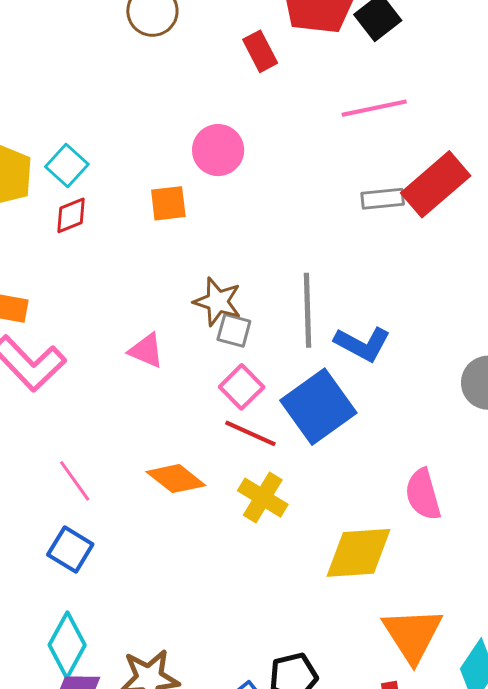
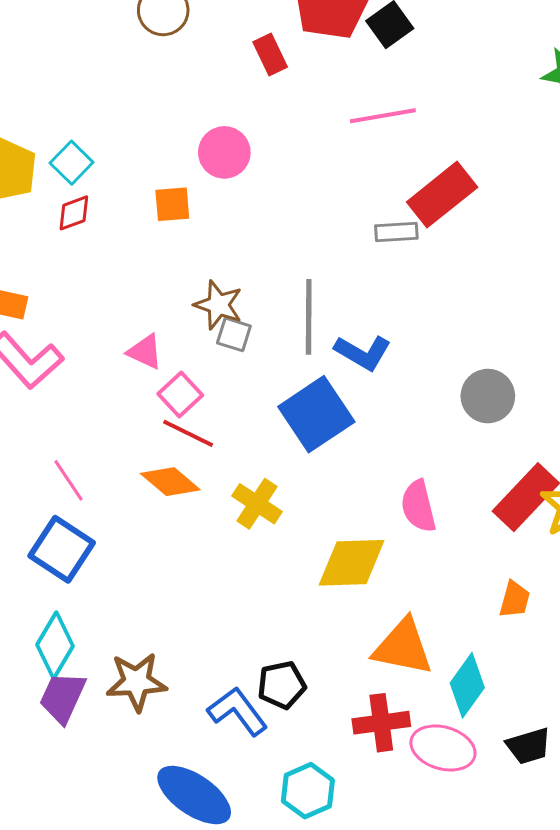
gray rectangle: (383, 199) -> (396, 232), moved
pink square: (242, 387) -> (180, 394), moved
red line: (250, 433) -> (188, 433), moved
blue square: (70, 550) -> (62, 549), size x1.4
orange triangle: (412, 635) -> (403, 647), turned -48

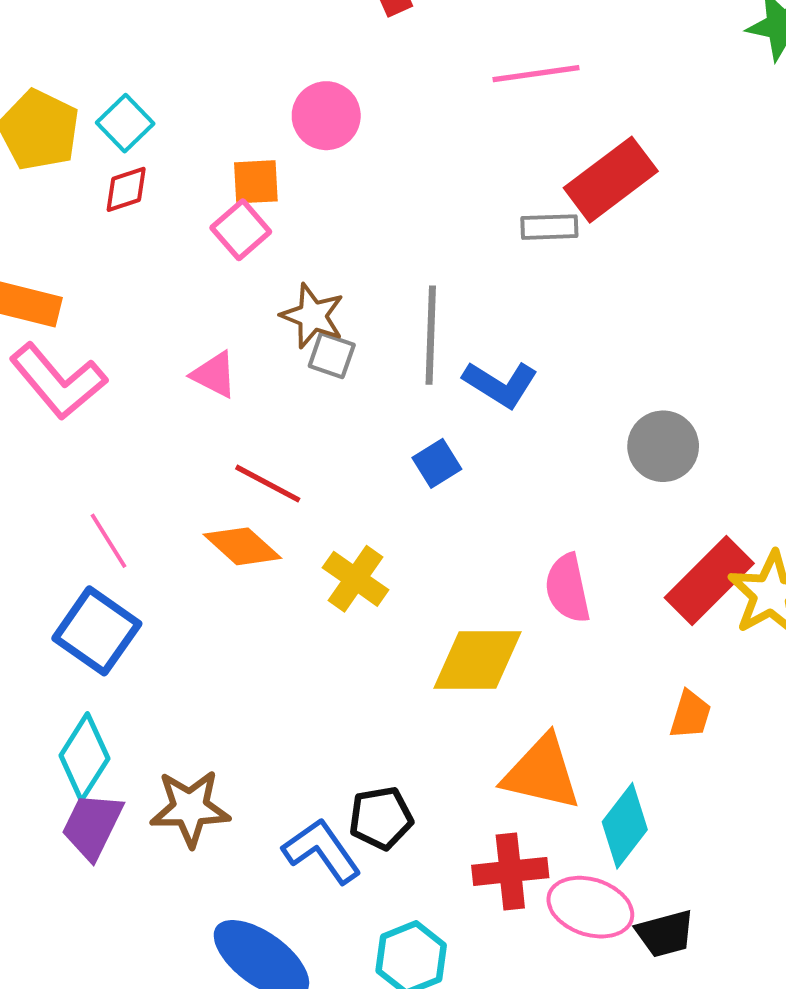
pink square: (180, 394) -> (241, 230), moved
blue square: (316, 414) -> (437, 463), size x0.5
black trapezoid: (529, 746) -> (665, 934), moved

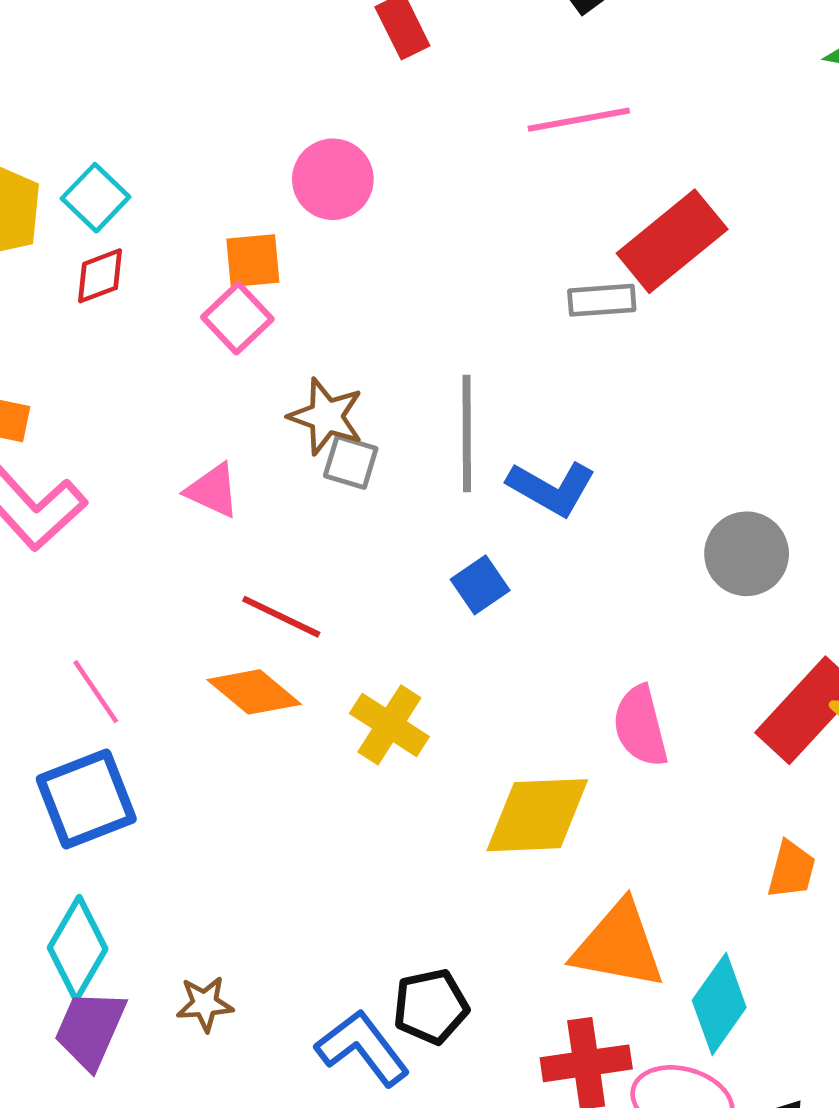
blue square: (97, 631) -> (86, 799), turned 36
brown star: (190, 808) -> (205, 1004), size x0.6

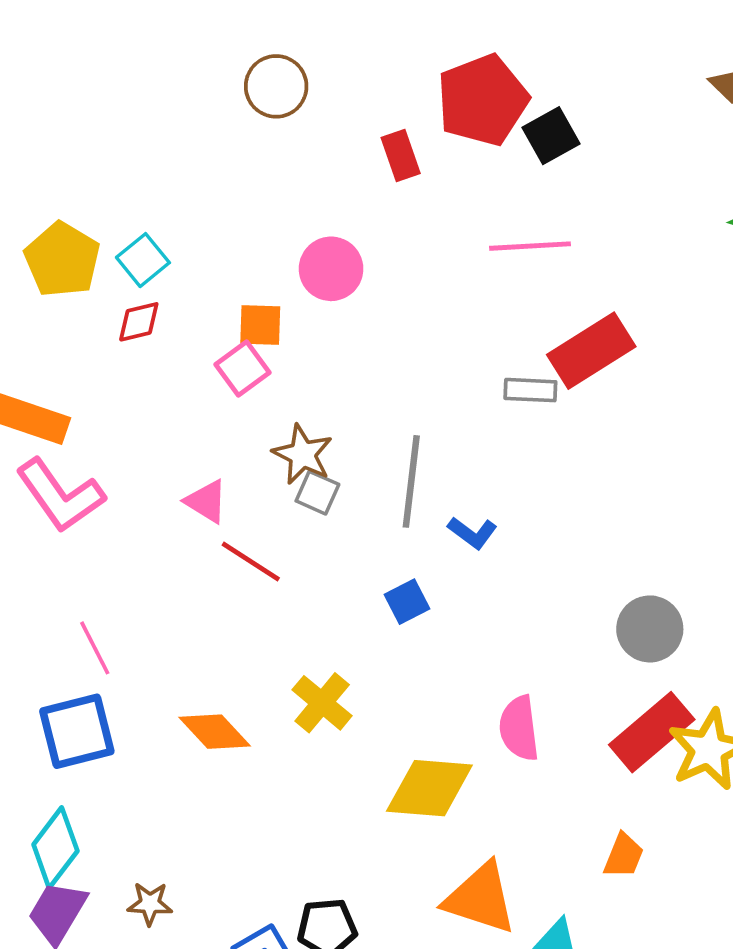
blue L-shape: (551, 488) -> (472, 533), size x0.7
gray circle: (747, 554) -> (650, 629), moved
red line: (281, 617) -> (251, 561), moved
orange diamond: (254, 692) -> (215, 732), moved

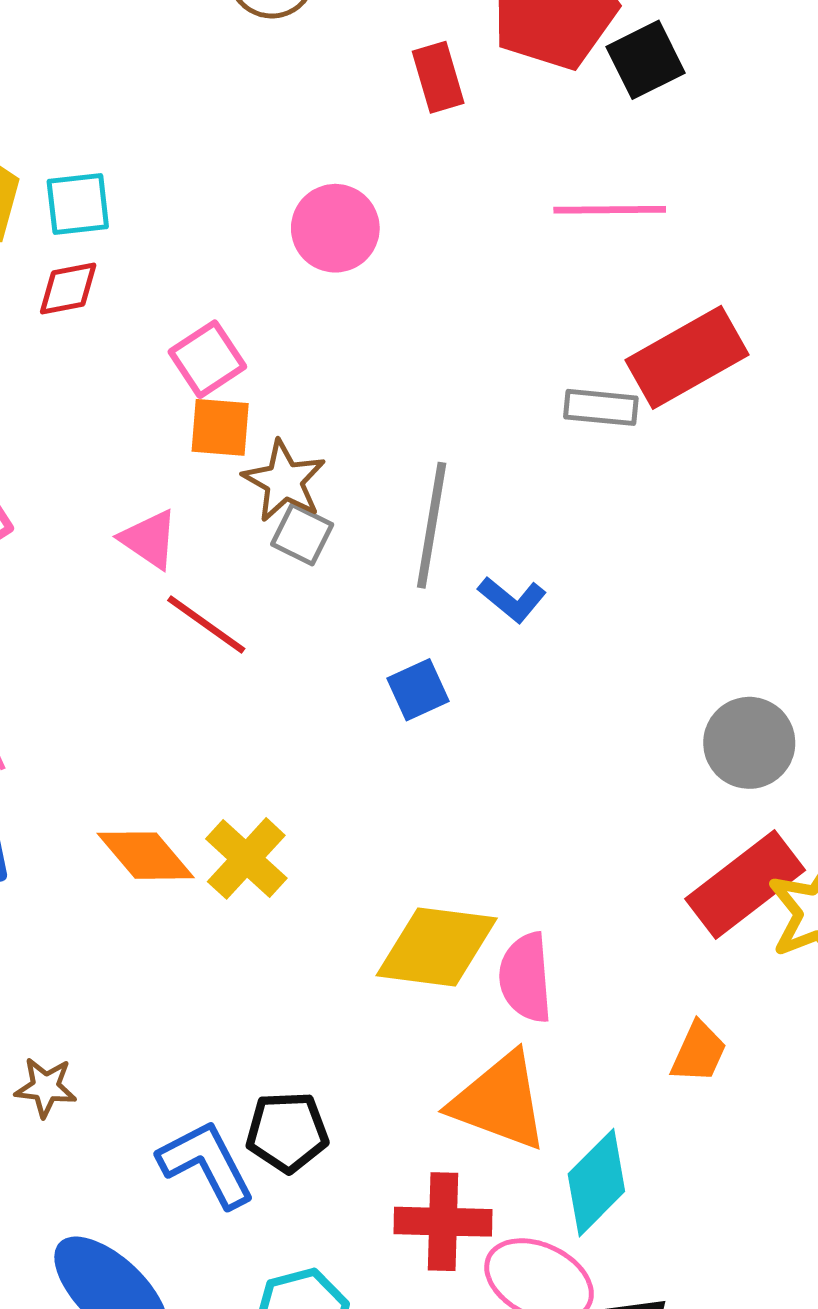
cyan square: (143, 260) -> (78, 204), turned 30
orange square: (260, 325) -> (220, 427), moved
yellow cross: (322, 703) -> (246, 858), moved
pink semicircle: (519, 728) -> (526, 978), moved

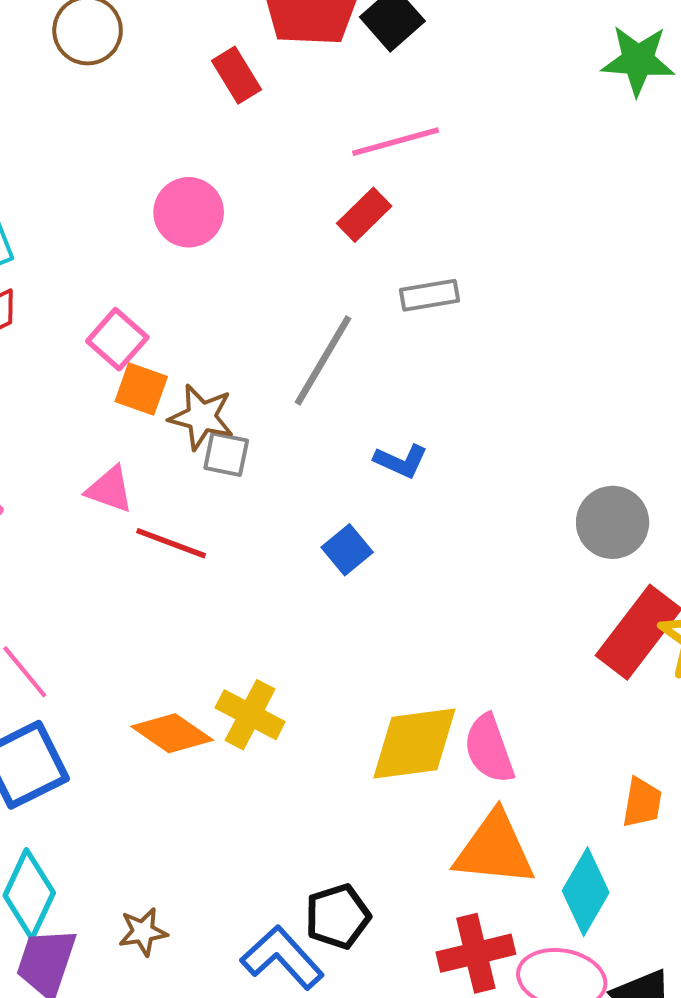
red rectangle: (687, 357) -> (364, 215), moved, size x0.6
orange square: (220, 427) -> (141, 389), turned 30
gray line: (432, 525) -> (323, 360), moved, turned 36
orange trapezoid: (699, 1052) -> (642, 803), moved

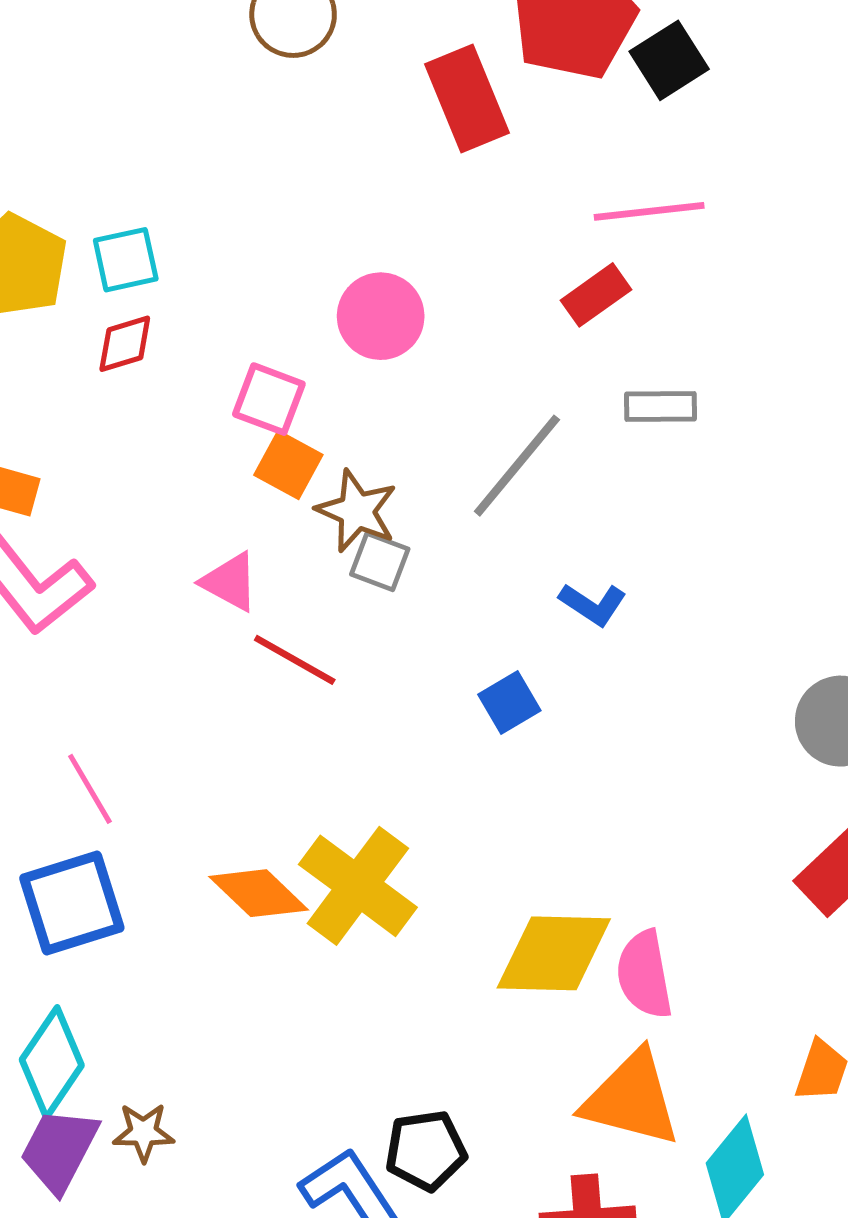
red rectangle: (237, 75) -> (467, 99), size x1.5
pink circle: (189, 212) -> (381, 316), moved
pink square: (117, 339) -> (269, 399), turned -30
yellow cross: (250, 715) -> (358, 886), size x1.4
brown star: (143, 932) -> (143, 1132), moved

